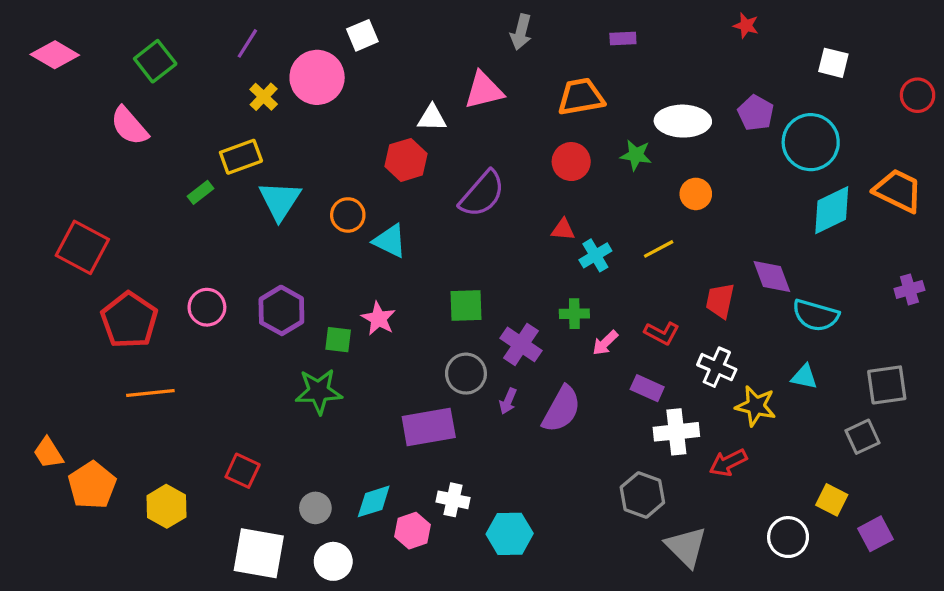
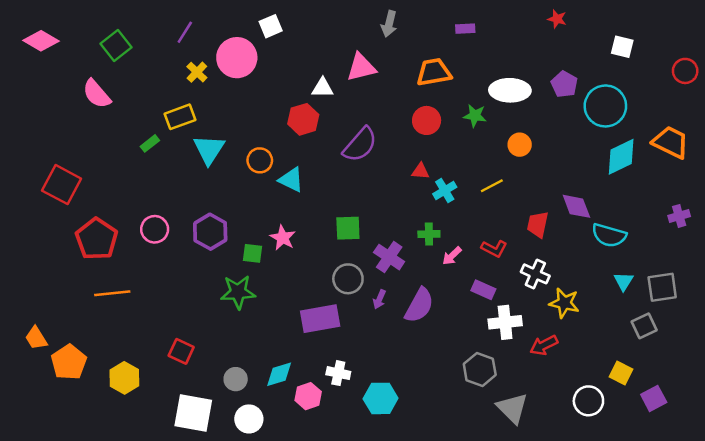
cyan triangle: (804, 377) -> (624, 281), moved, turned 50

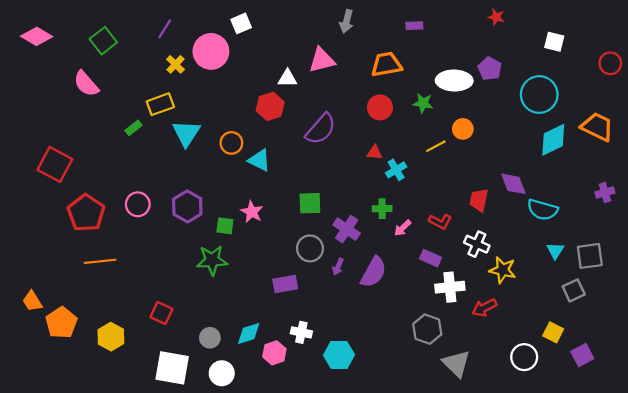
purple pentagon: (564, 84) -> (490, 69), moved
yellow line: (492, 186) -> (436, 146), moved
purple rectangle: (320, 319) -> (285, 284), size x0.7

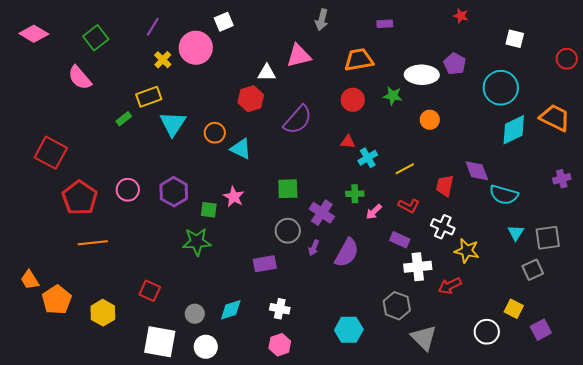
yellow line: (436, 146) -> (405, 169), moved
pink hexagon: (274, 353) -> (280, 345), moved
cyan hexagon: (339, 355) -> (349, 330), moved

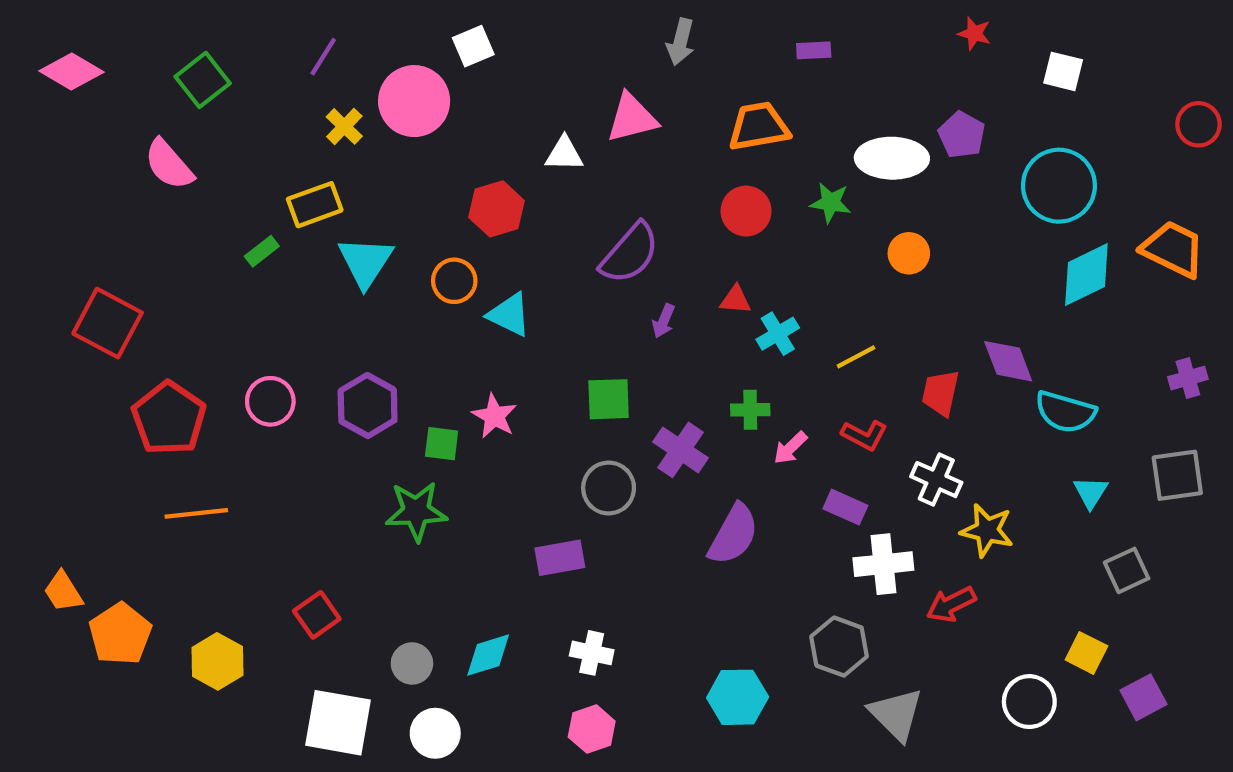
white square: (515, 39) -> (1063, 71), moved
red hexagon: (251, 99) -> (497, 209), moved
gray square: (548, 238) -> (1177, 475), moved
purple arrow: (314, 248) -> (664, 321), moved
red square: (150, 291) -> (317, 615), turned 30

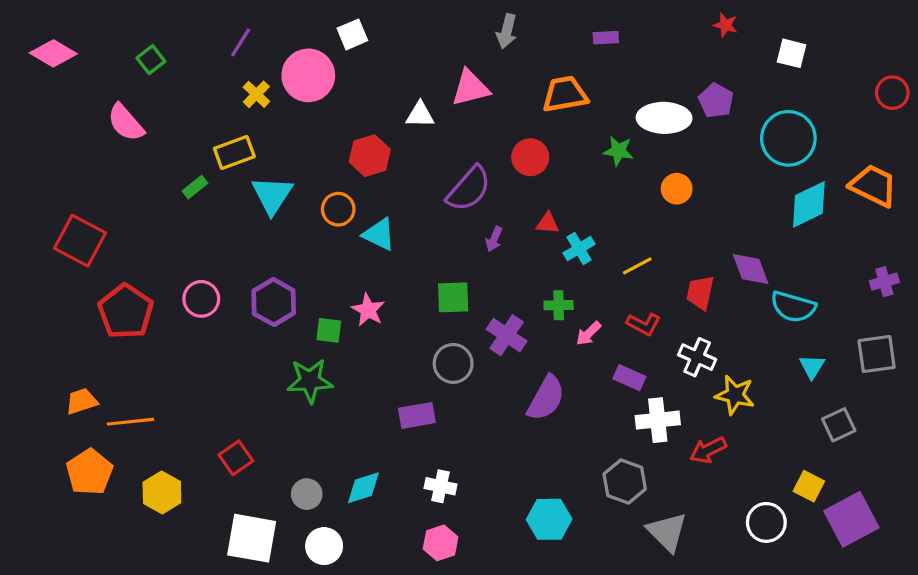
green square: (203, 80) -> (151, 60), size x0.7
red circle: (746, 211) -> (530, 157), moved
orange line: (196, 513) -> (130, 422), moved
orange trapezoid: (63, 592) -> (82, 401), moved, turned 104
purple square: (1144, 697) -> (851, 519), size x1.6

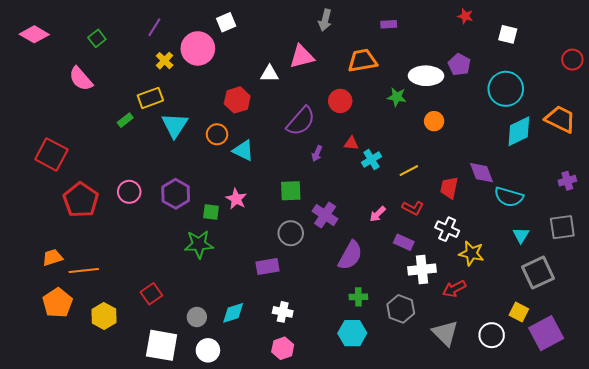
green cross: (559, 305) -> (358, 297), moved
gray square: (839, 425) -> (538, 273), size x1.5
gray triangle: (667, 532) -> (445, 333), moved

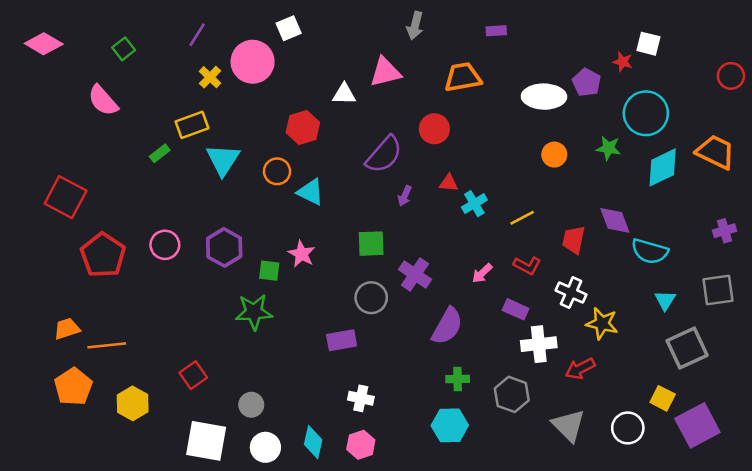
red star: (465, 16) -> (623, 62), moved
green star: (397, 97) -> (608, 148), moved
cyan diamond: (233, 313) -> (313, 442), moved, turned -60

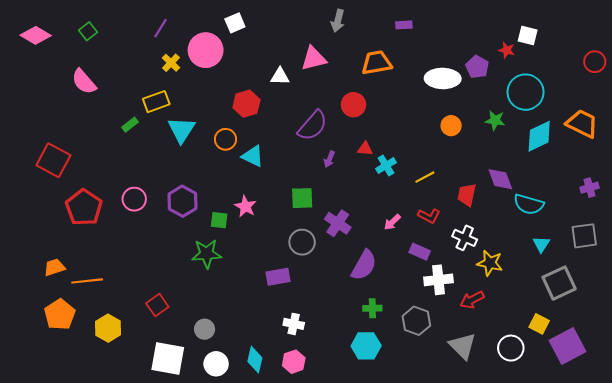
green square: (124, 49) -> (88, 31), moved

